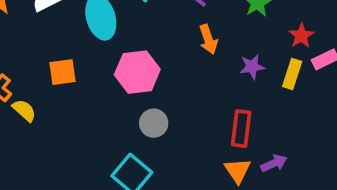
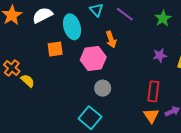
orange arrow: (208, 39) -> (111, 39), moved
orange square: (63, 72) -> (55, 49), moved

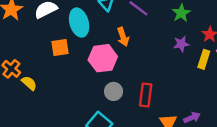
purple star: (160, 55) -> (181, 44), moved
red rectangle: (153, 91) -> (146, 95), moved

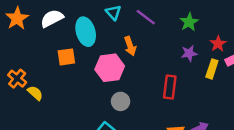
red rectangle: (146, 95) -> (170, 87), moved

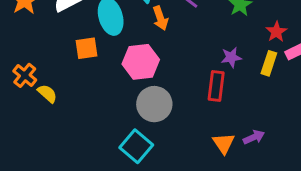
orange arrow: (130, 46) -> (160, 18), moved
purple star: (189, 53) -> (231, 57), moved
gray circle: (121, 101) -> (154, 104), size x1.5

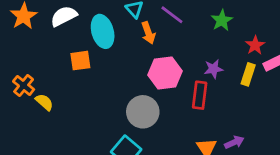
pink hexagon: (141, 62) -> (165, 73), moved

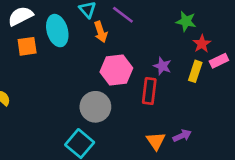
green star: (222, 20) -> (186, 21), moved, turned -30
orange square: (80, 61) -> (27, 46), moved
purple star: (213, 69) -> (162, 66), turned 30

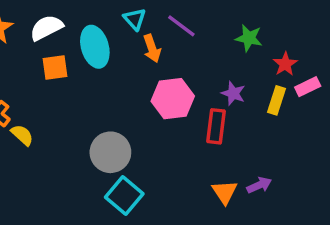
green star: (186, 21) -> (249, 38), moved
gray circle: (95, 107) -> (110, 152), moved

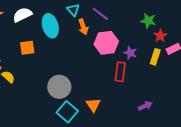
green star: (249, 38) -> (148, 21), moved
orange square: (55, 67) -> (27, 48), moved
pink hexagon: (173, 99) -> (106, 43), moved
orange triangle: (225, 192) -> (93, 105), moved

